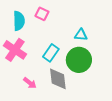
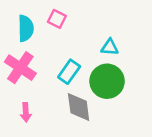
pink arrow: (30, 83) -> (26, 112), moved, turned 48

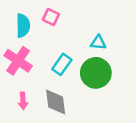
gray diamond: (79, 107) -> (56, 102), moved

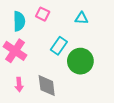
cyan triangle: (98, 43) -> (81, 18), moved
cyan rectangle: (62, 64) -> (59, 46), moved

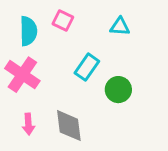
green circle: (80, 61) -> (118, 90), size x0.7

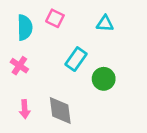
pink cross: (22, 75) -> (19, 66), size x0.6

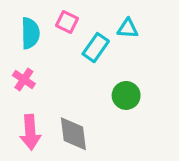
cyan rectangle: (76, 59) -> (96, 48), moved
pink arrow: (25, 109) -> (30, 132), size x1.5

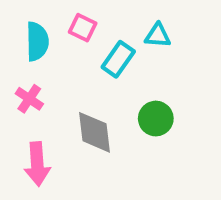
gray diamond: (73, 134) -> (95, 132), moved

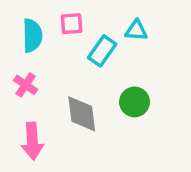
pink square: (83, 28) -> (72, 24), turned -30

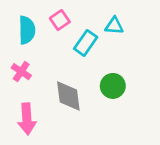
pink square: (72, 24) -> (60, 20), turned -30

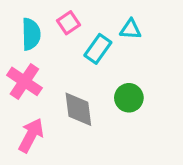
pink cross: (21, 72) -> (24, 81), size x1.5
pink arrow: (27, 119) -> (31, 135), turned -148

